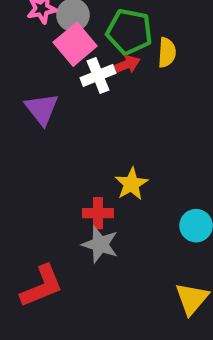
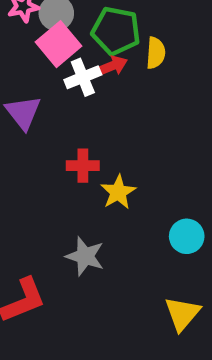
red cross: (98, 213) -> (83, 166), moved

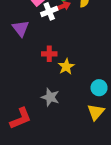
yellow triangle: (182, 314) -> (96, 112), moved

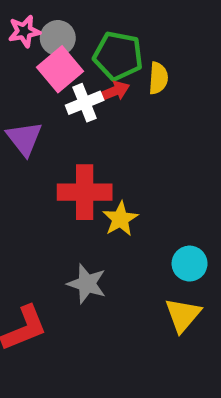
red cross: (49, 54) -> (85, 192), size x1.6

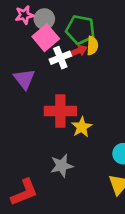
yellow semicircle: (158, 78) -> (92, 46), moved
gray star: (87, 284) -> (62, 166), turned -30

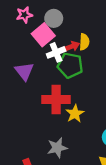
gray circle: (44, 19) -> (54, 18), moved
green pentagon: (80, 30) -> (70, 65), moved

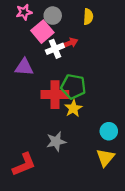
yellow semicircle: (84, 42) -> (88, 17), moved
green pentagon: (70, 65) -> (73, 87), moved
purple triangle: (24, 71) -> (24, 67), turned -48

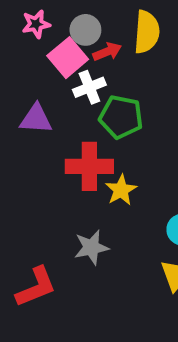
yellow semicircle: (88, 17) -> (147, 32), size x1.5
red arrow: (70, 43) -> (107, 52), moved
green pentagon: (73, 87) -> (121, 117), moved

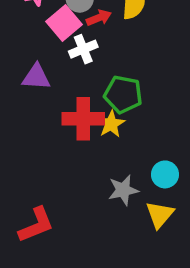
green pentagon: (121, 117) -> (123, 94), moved
yellow star: (121, 190) -> (111, 124), moved
gray star: (91, 247) -> (123, 190), moved

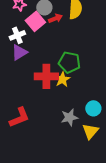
white cross: (83, 49) -> (17, 35), moved
purple triangle: (36, 77) -> (19, 52), turned -36
red L-shape: (36, 225) -> (19, 117), moved

